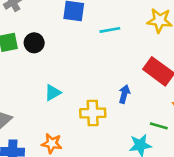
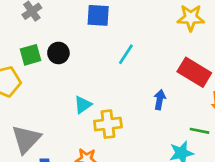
cyan line: (110, 30) -> (126, 54), moved, turned -42
yellow cross: (93, 113) -> (108, 124), moved

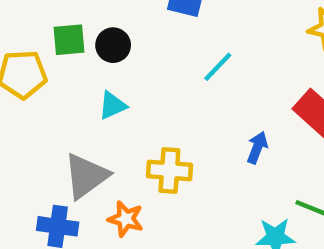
cyan triangle: (83, 105) -> (112, 105), moved
gray triangle: (26, 139) -> (86, 176), moved

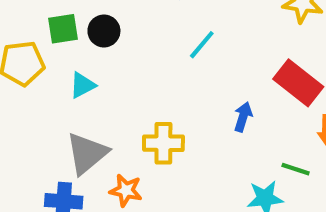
cyan triangle: (112, 105) -> (82, 85), moved

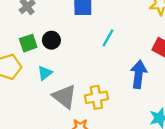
blue arrow: (243, 117) -> (139, 74), size x1.6
gray triangle: (87, 153) -> (64, 97), moved, turned -32

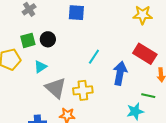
cyan line: (108, 38) -> (94, 57), moved

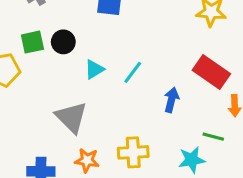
cyan triangle: (40, 67) -> (94, 69), moved
blue arrow: (120, 73) -> (171, 100), size x0.7
yellow cross: (83, 90) -> (133, 152), moved

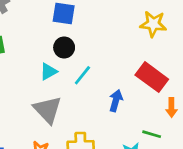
black circle: (63, 42) -> (64, 47), moved
gray triangle: (71, 117) -> (48, 110), moved

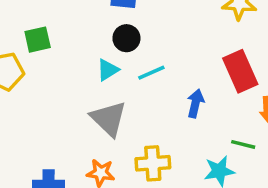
cyan line: (82, 75) -> (151, 73), turned 30
red rectangle: (152, 77) -> (240, 71), turned 32

